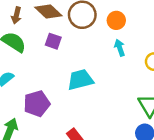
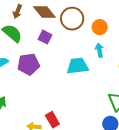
cyan trapezoid: (80, 80) -> (77, 66), moved
purple pentagon: (37, 104) -> (29, 64), moved

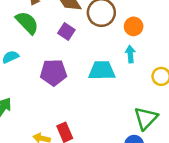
purple pentagon: (29, 64) -> (53, 72), moved

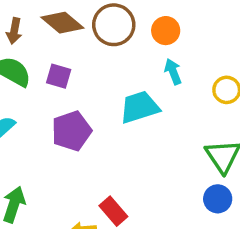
purple square: (66, 31) -> (59, 76), moved

